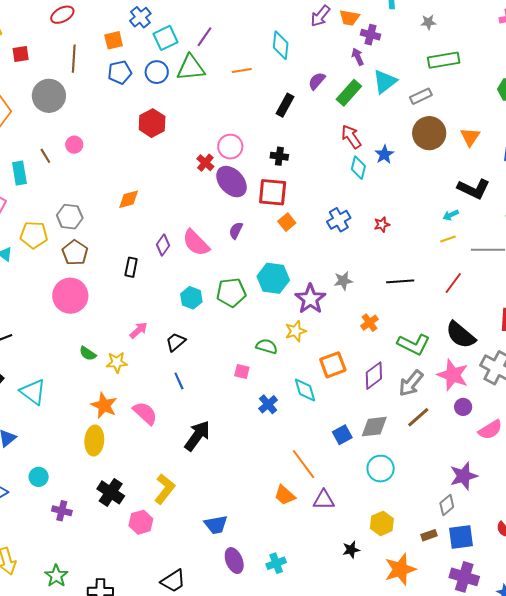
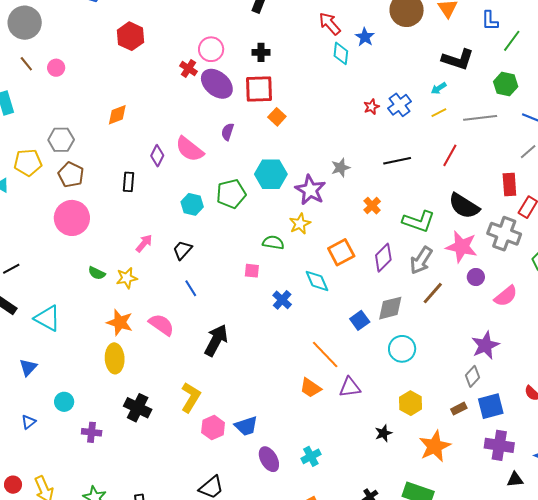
brown line: (45, 156) -> (26, 64), moved
blue cross: (339, 220) -> (399, 105), moved
pink hexagon: (141, 522) -> (213, 428), moved

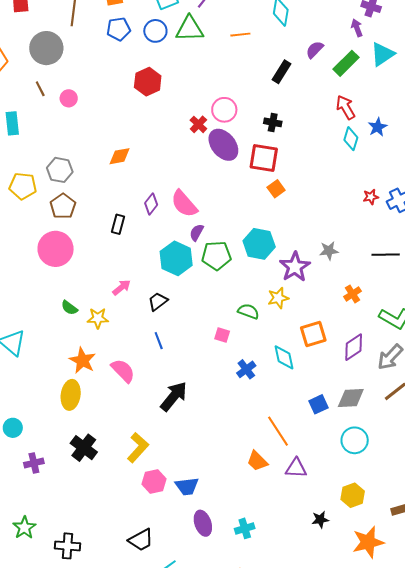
purple semicircle: (228, 132) -> (197, 232), moved
cyan hexagon: (192, 204) -> (176, 258), size x1.5
purple cross: (92, 432) -> (34, 463), turned -30

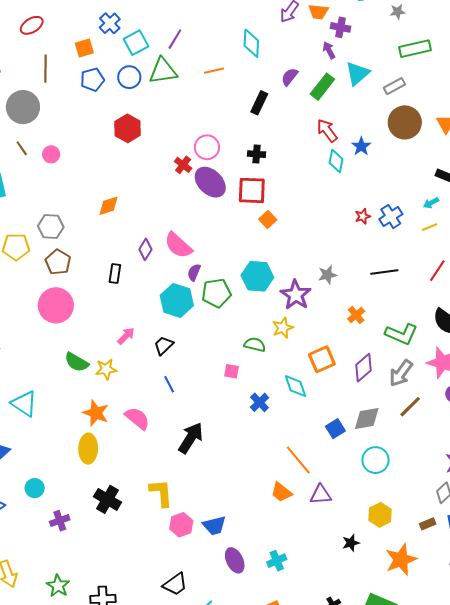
green semicircle: (69, 308) -> (77, 362), size x1.4
yellow L-shape: (138, 448) -> (161, 493), turned -40

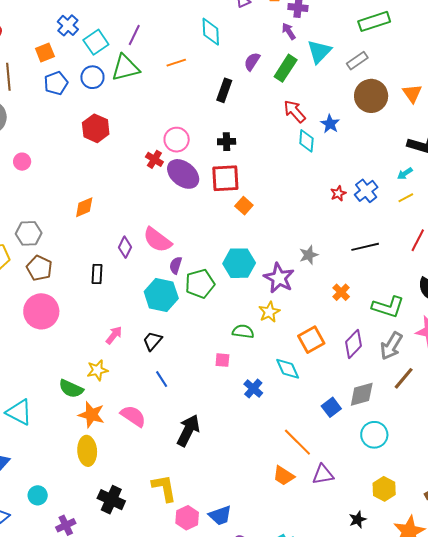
green semicircle: (77, 362) -> (71, 389), moved

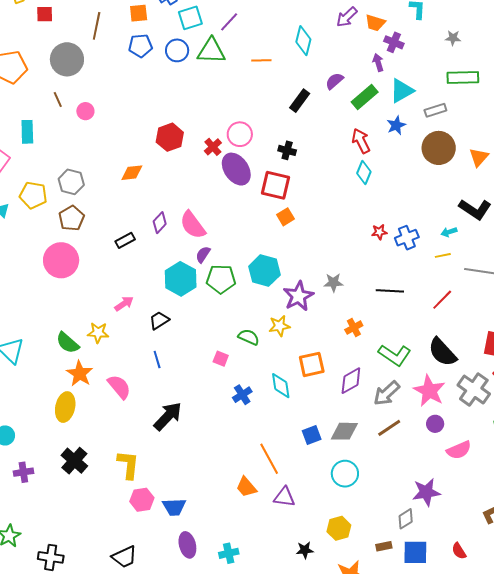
blue star: (330, 124) -> (396, 125), moved
red hexagon: (96, 128) -> (170, 137), moved
black rectangle: (97, 274) -> (125, 240), turned 42

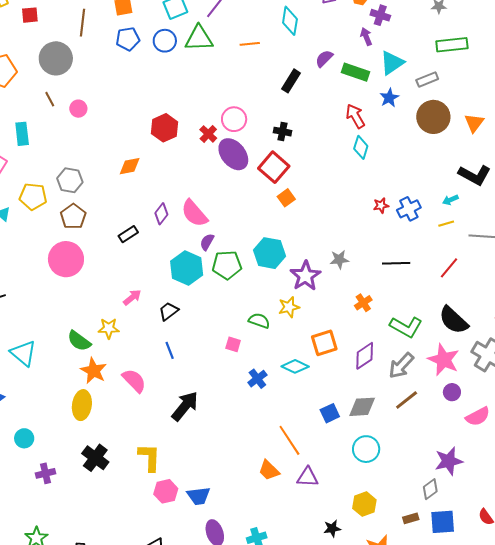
green rectangle: (365, 97) -> (355, 72), turned 64
red square: (275, 185) -> (274, 167), turned 32
cyan diamond: (281, 386) -> (295, 366), turned -52

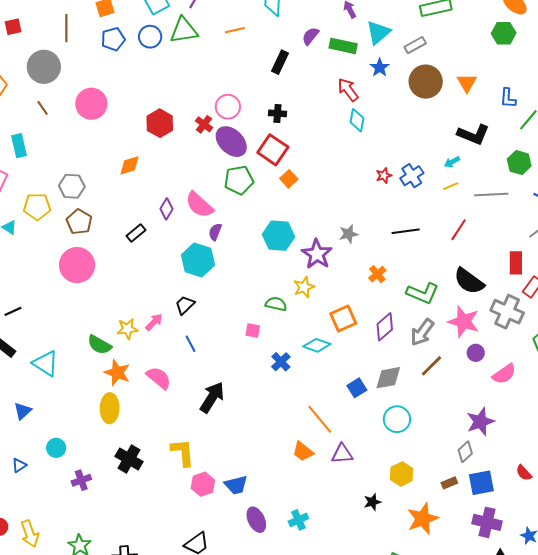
pink circle: (78, 109) -> (91, 104), moved, size x1.8
green pentagon: (227, 265) -> (239, 180), moved
pink arrow: (132, 297) -> (154, 322), moved

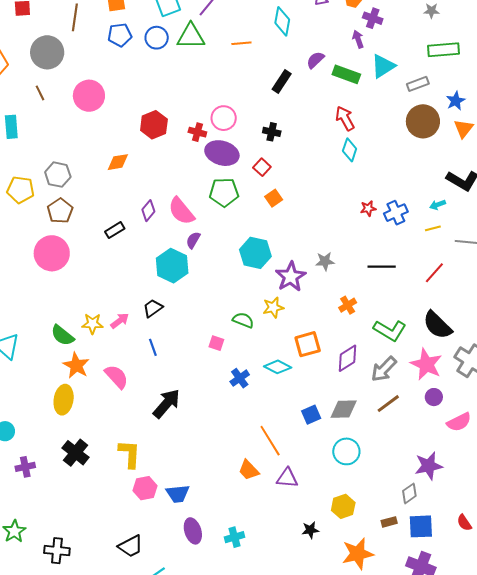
blue star: (380, 68) -> (456, 101), moved
red cross: (204, 124) -> (197, 132), turned -30
purple ellipse: (231, 142) -> (222, 153), turned -36
red square: (273, 150) -> (262, 167), size x0.6

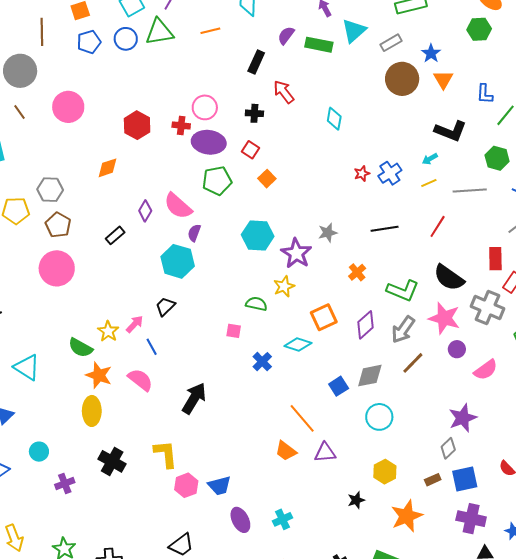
red arrow: (345, 118) -> (284, 92), moved
yellow star: (92, 324) -> (108, 331), turned -30
blue line: (153, 347) -> (152, 347), moved

